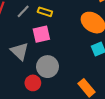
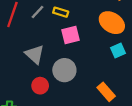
pink square: (41, 34) -> (71, 35), moved
red circle: (33, 83) -> (40, 86), moved

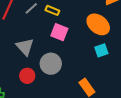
pink square: (71, 35) -> (59, 32), turned 30

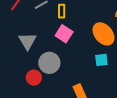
yellow rectangle: (52, 10) -> (62, 11), turned 56
red circle: (27, 76) -> (34, 78), moved

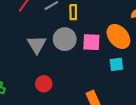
pink square: (64, 34) -> (91, 42), moved, turned -30
gray circle: (49, 63) -> (65, 39), moved

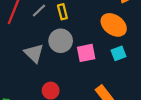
pink square: (91, 42) -> (86, 53), moved

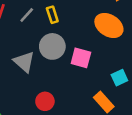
pink square: (86, 53) -> (81, 58), turned 30
cyan square: (118, 53) -> (119, 78), moved

